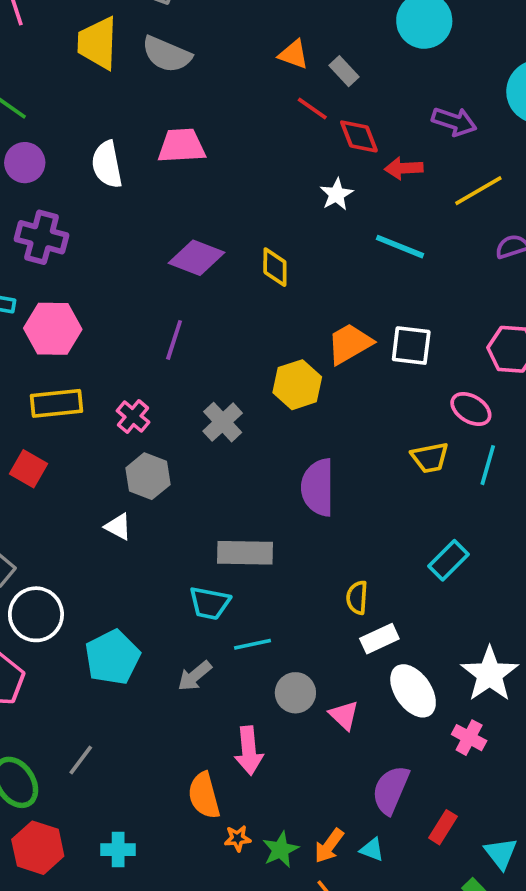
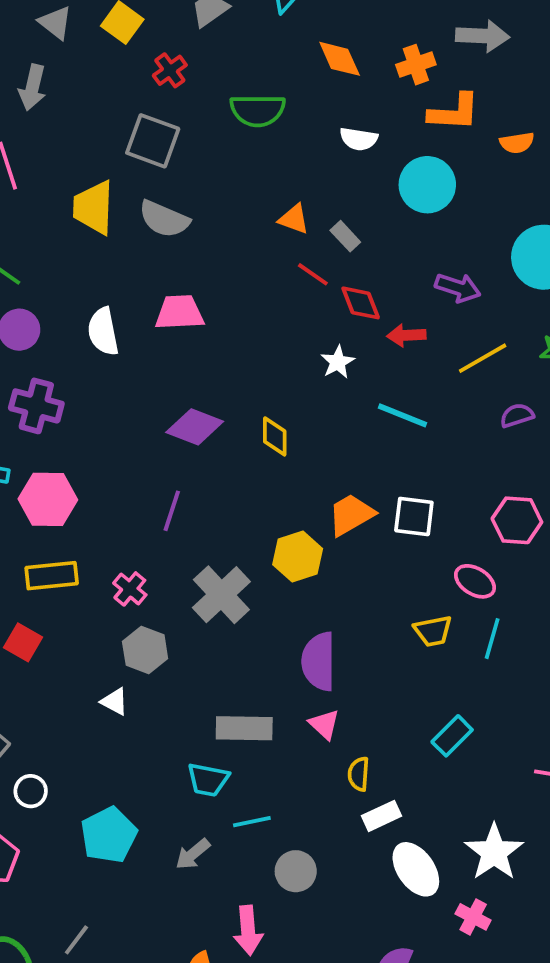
gray cross: (223, 422) -> (221, 595), size x1.4
white circle: (36, 614) -> (31, 791), size x0.6
pink triangle: (344, 715) -> (324, 724), moved

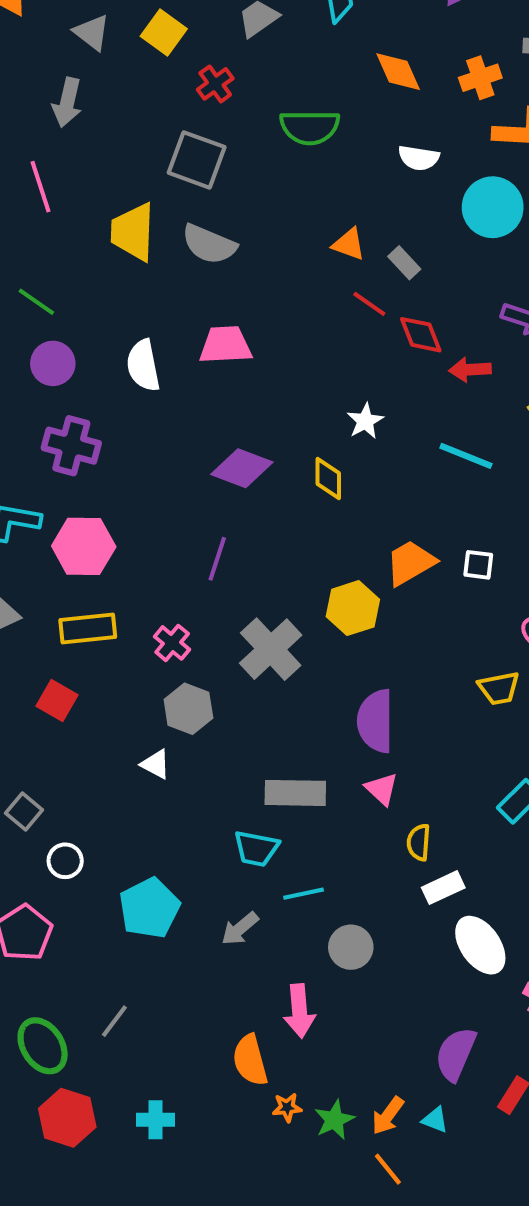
white star: (338, 362) -> (365, 421), moved
white square: (414, 517) -> (478, 565), size x0.7

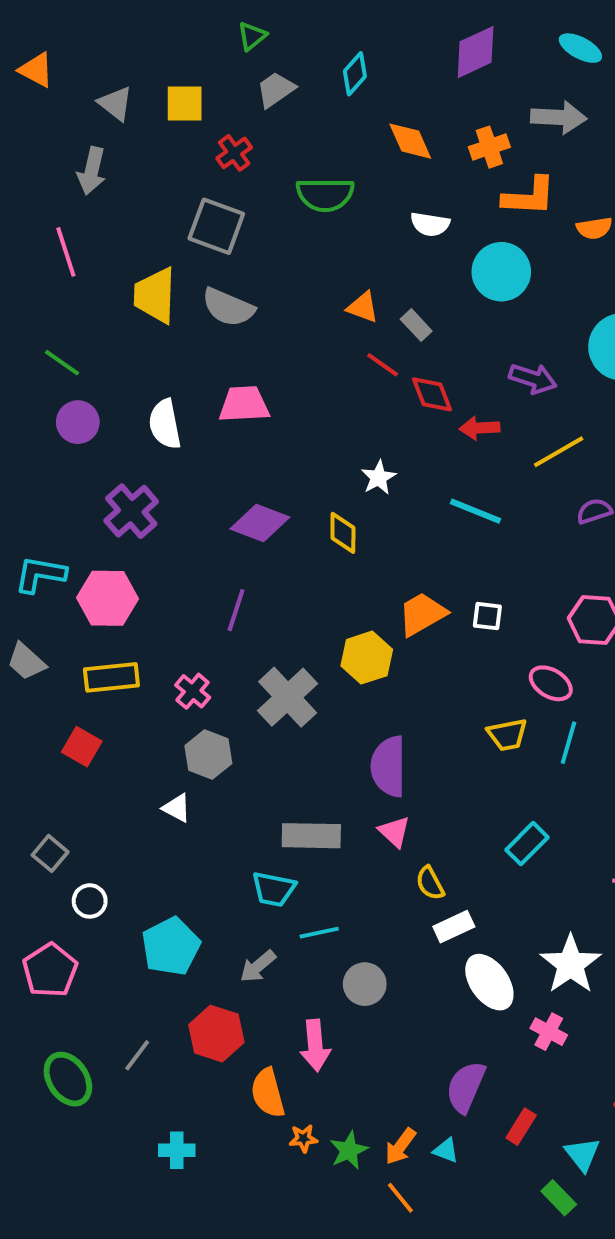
yellow square: (164, 33) -> (185, 103), turned -36
purple cross: (71, 446) -> (131, 511), moved, turned 34
yellow semicircle: (419, 842) -> (430, 883), turned -32
red hexagon: (67, 1118) -> (216, 1034), moved

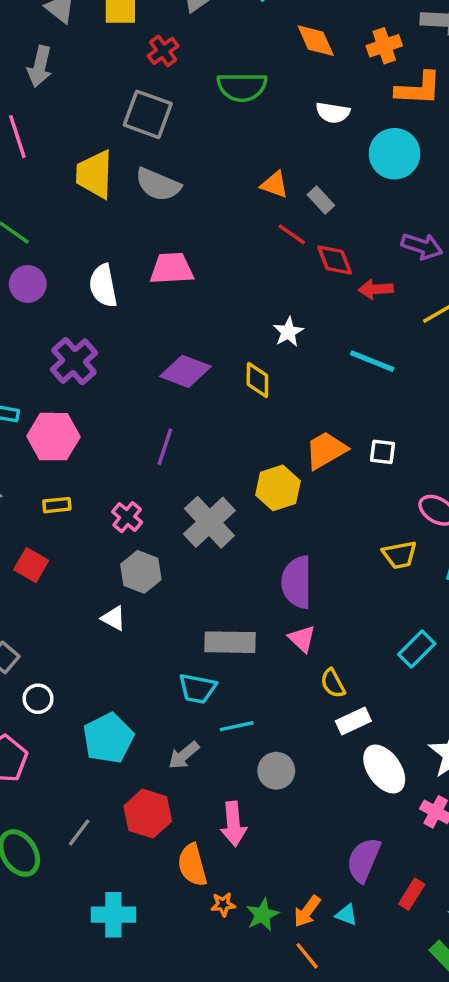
yellow rectangle: (111, 677) -> (57, 505), size x0.6
cyan cross: (177, 1150) -> (113, 915), size x1.4

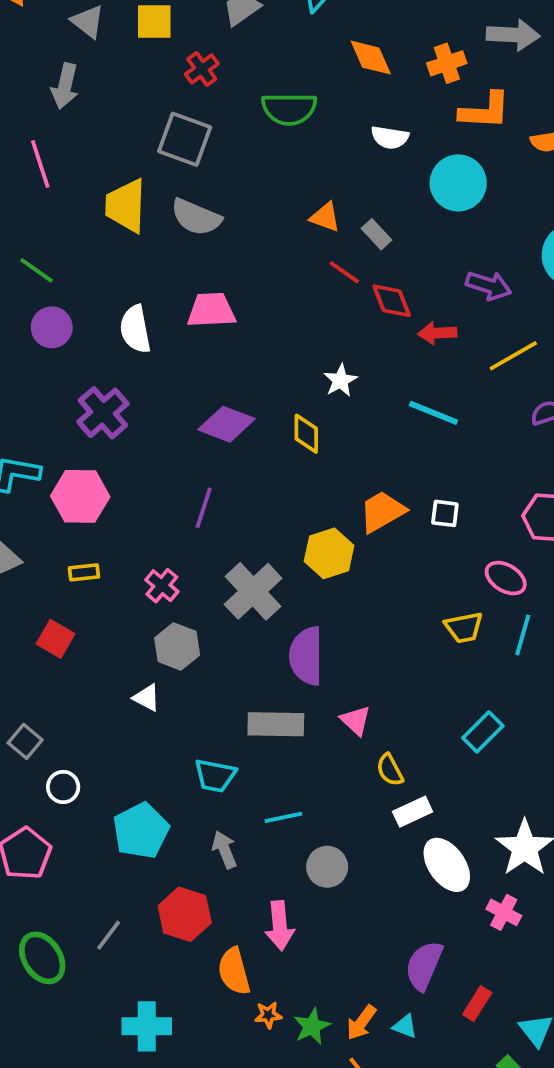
purple semicircle: (297, 582) -> (306, 656), moved
cyan trapezoid: (197, 688) -> (215, 776), moved
gray arrow: (184, 755) -> (225, 850), turned 108

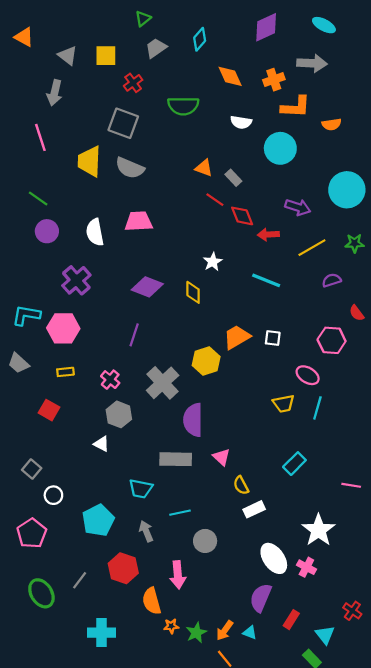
white ellipse: (447, 865) -> (274, 558), moved

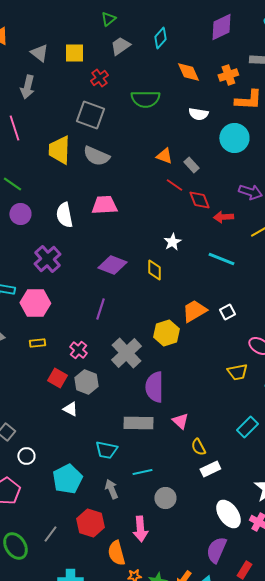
white square: (273, 338) -> (227, 312), turned -35
red square: (49, 410) -> (57, 378), moved

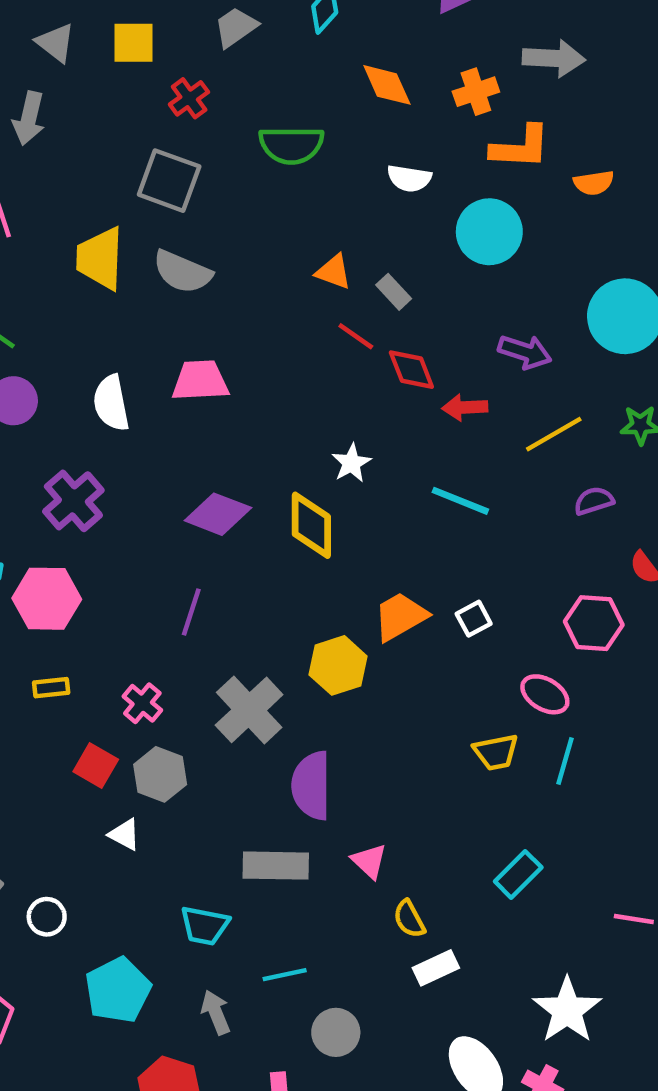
yellow diamond: (154, 270) -> (311, 525), size x1.4
white circle: (26, 456) -> (47, 917), moved

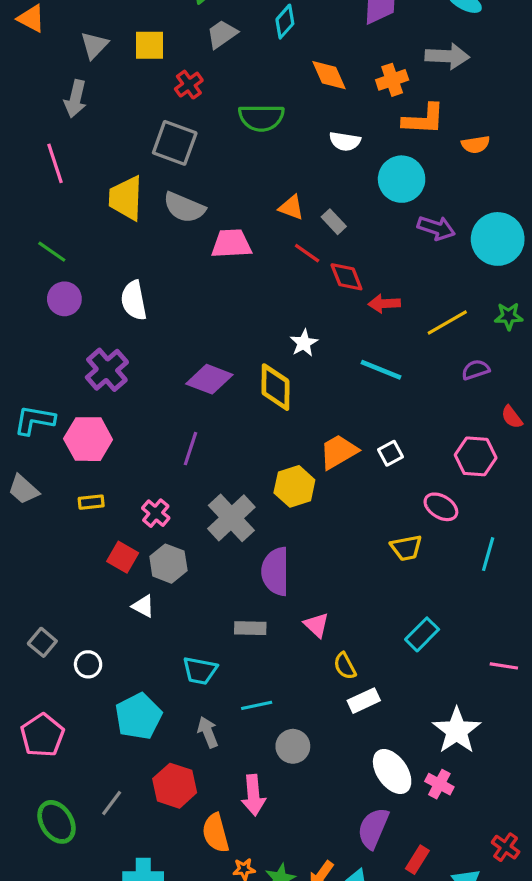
gray triangle: (56, 43) -> (94, 45), turned 36
purple arrow: (525, 352) -> (436, 228), moved
pink trapezoid: (200, 381) -> (231, 244), moved
cyan line: (565, 761) -> (488, 554), moved
gray rectangle: (276, 866) -> (250, 628), size x0.7

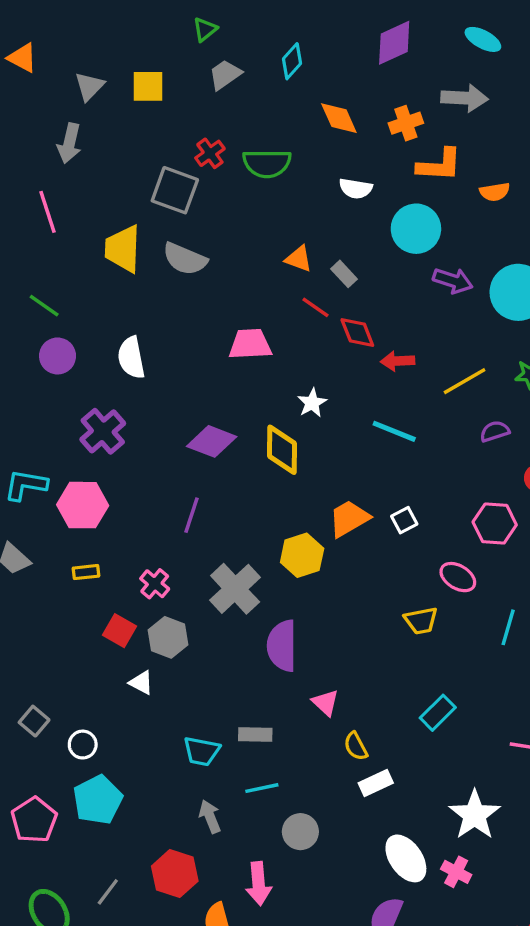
red cross: (189, 85) -> (210, 153), moved
pink trapezoid: (231, 244) -> (250, 344), moved
gray rectangle: (250, 628) -> (255, 735), moved
cyan pentagon: (138, 716) -> (98, 800), moved

